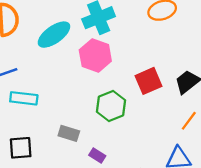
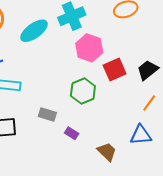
pink hexagon: (95, 55) -> (89, 48), moved

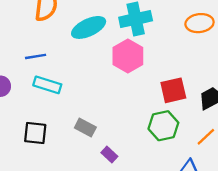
pink hexagon: (89, 48) -> (128, 56), moved
green hexagon: (83, 91) -> (163, 126), moved

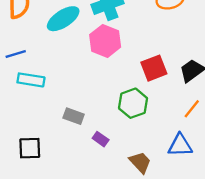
green hexagon: (163, 126) -> (133, 103), moved
black square: (35, 133) -> (30, 148), moved

